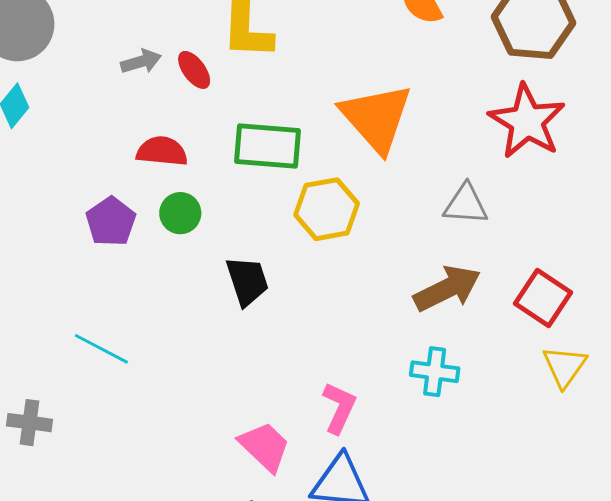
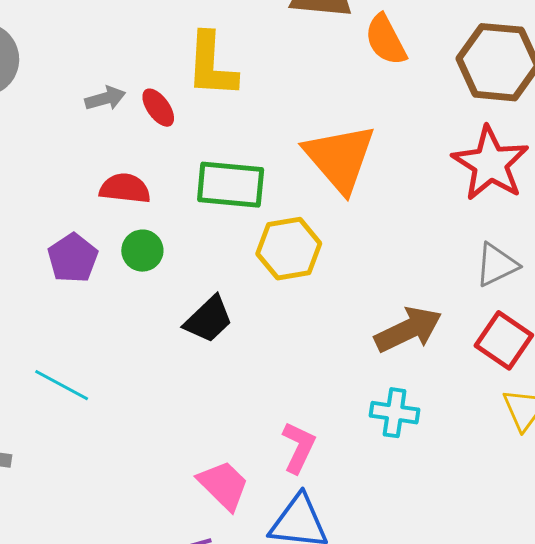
gray triangle: (466, 204) -> (497, 265), moved, turned -30
black trapezoid: (247, 281) -> (208, 319), turned 64

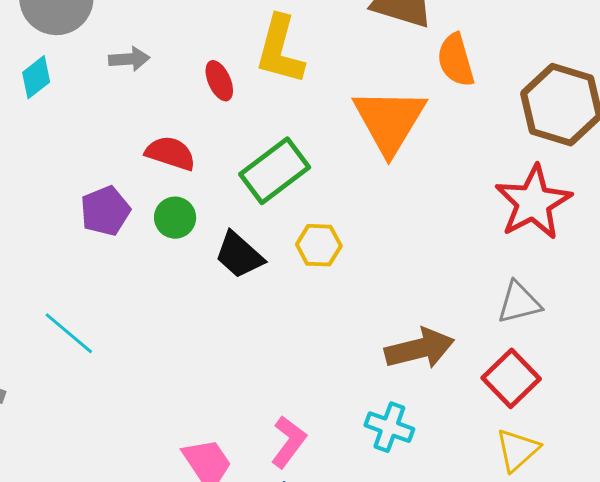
gray arrow: (105, 98) -> (129, 59), moved
orange triangle: (340, 158) -> (389, 121), moved
green rectangle: (231, 185) -> (275, 171), turned -54
yellow hexagon: (289, 249) -> (319, 245), size x0.7
black trapezoid: (208, 319) -> (239, 255), moved, turned 74

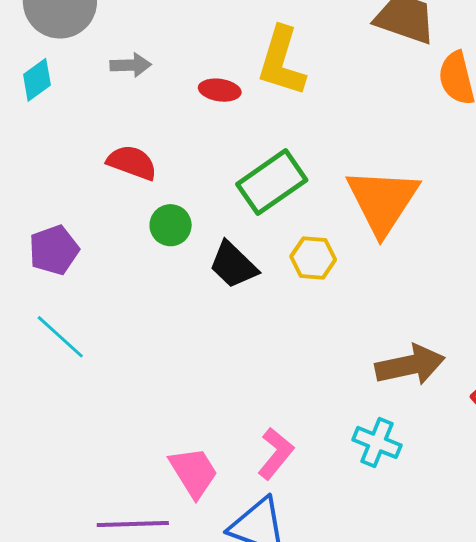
red ellipse: (219, 81) -> (220, 90), turned -60
orange triangle: (389, 121) -> (383, 201), moved
red semicircle: (170, 153) -> (132, 163), moved
purple pentagon: (105, 211) -> (54, 250), moved

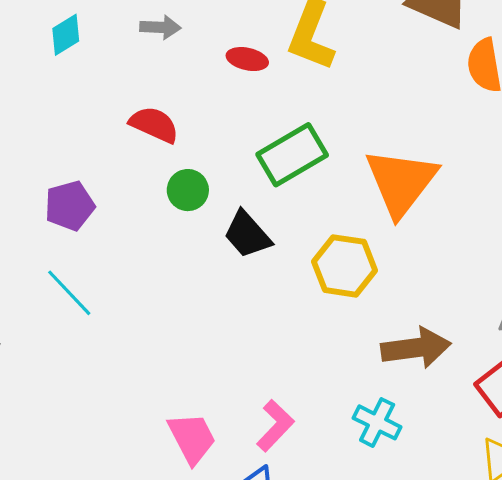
yellow hexagon: (313, 258) -> (344, 266), moved, size x1.4

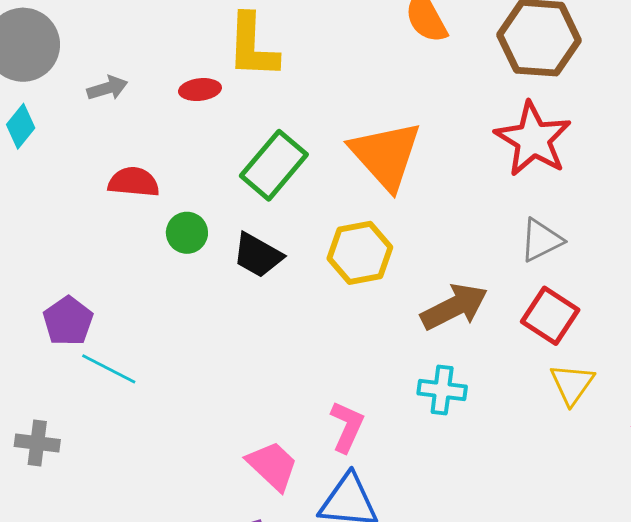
purple pentagon: (70, 206) -> (68, 321), moved

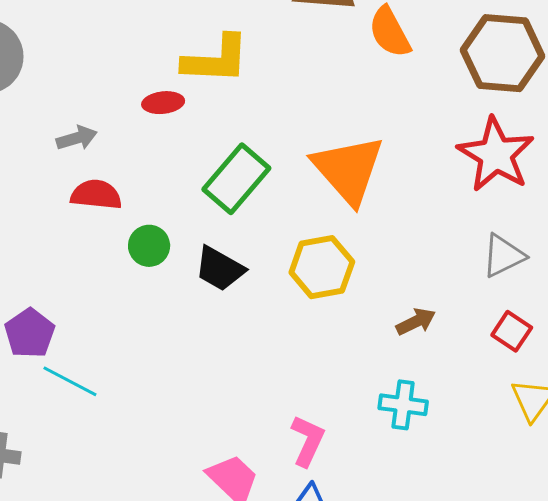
yellow L-shape: (252, 46) -> (216, 60), turned -90
gray arrow: (107, 88) -> (77, 138), moved
brown arrow: (454, 307) -> (416, 322), size x0.6
red square: (550, 316) -> (512, 331), size x0.7

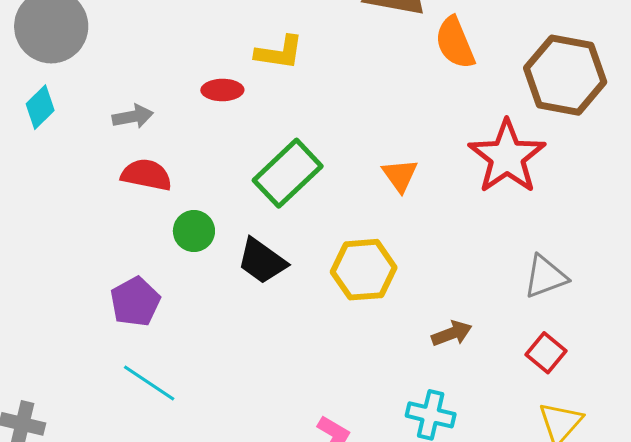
yellow L-shape: (216, 60) -> (279, 52), size x0.7
red star: (496, 155) -> (507, 157), moved
orange triangle: (348, 170) -> (400, 175), size x0.5
purple pentagon: (30, 333) -> (135, 302), moved
cyan line: (70, 381) -> (149, 383), moved

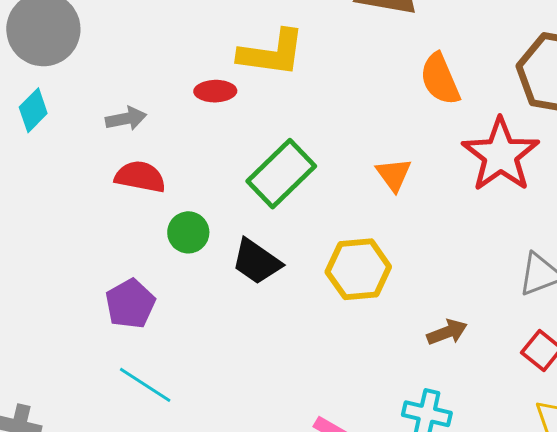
orange semicircle: (455, 43) -> (440, 79), moved
yellow L-shape: (279, 52) -> (272, 53), size x1.4

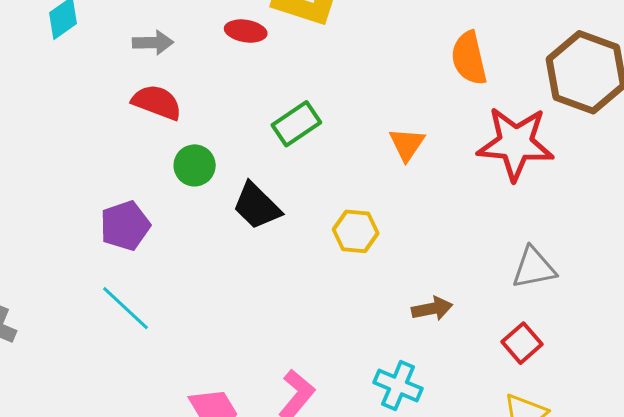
red star: (501, 155) -> (516, 143), turned 30
green rectangle: (281, 174) -> (296, 124), size x0.7
yellow hexagon: (358, 269) -> (356, 231), size x0.7

